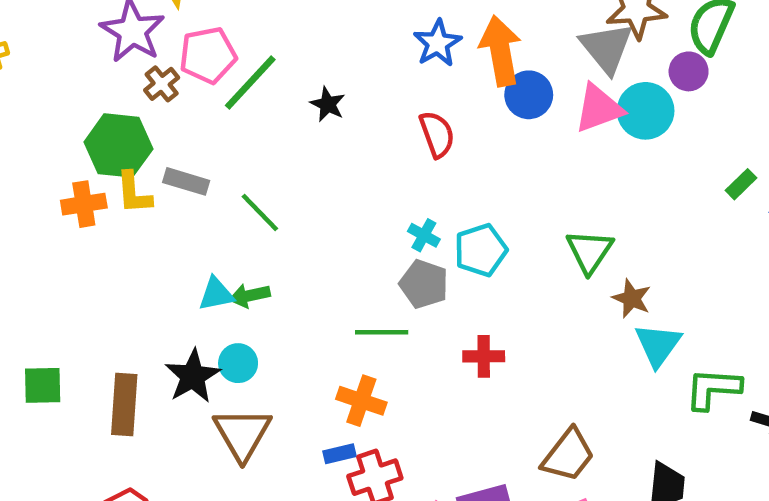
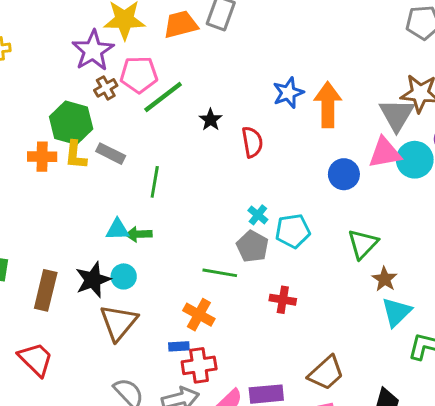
blue circle: (529, 95) -> (344, 174), moved
red semicircle: (437, 134) -> (252, 142), moved
green line: (260, 212) -> (155, 182), turned 44

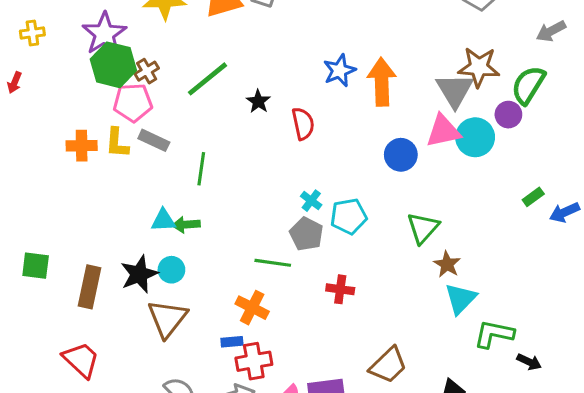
purple star: (93, 51) -> (104, 34), moved
pink pentagon: (139, 75) -> (133, 103), moved
green hexagon: (71, 123) -> (113, 65), moved

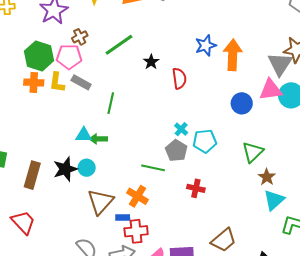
green hexagon: (113, 65) -> (39, 56), moved
brown triangle: (167, 318) -> (100, 202), moved

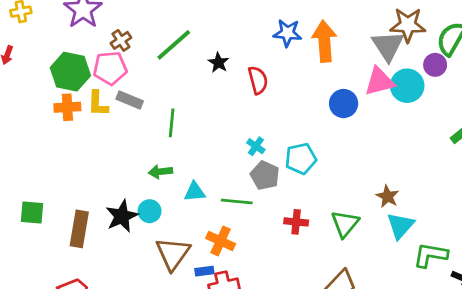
blue star: (206, 45) -> (287, 33), turned 30
cyan cross: (181, 129) -> (256, 146), moved
cyan triangle: (84, 135) -> (195, 192), moved
green triangle: (253, 152) -> (345, 224), moved

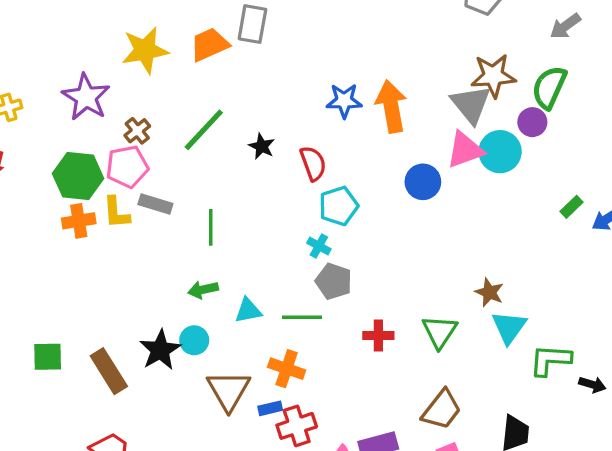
cyan pentagon: (301, 159) -> (339, 206), moved
brown rectangle: (79, 229) -> (109, 371), turned -36

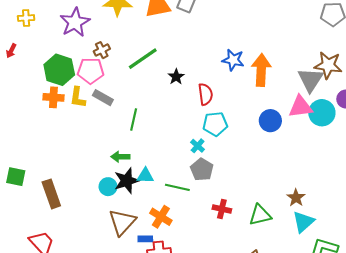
green triangle: (440, 332) -> (260, 215), turned 30
black star: (160, 350) -> (127, 181), moved

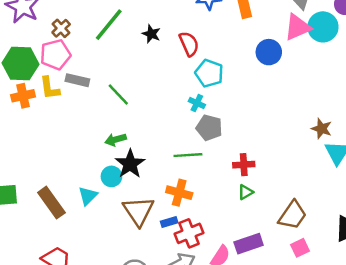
green line: (134, 120) -> (118, 94), turned -40
cyan pentagon: (215, 124) -> (209, 73), turned -30
cyan triangle: (145, 176) -> (88, 196), moved, turned -30
green triangle: (260, 215) -> (246, 192), moved, size x0.6

